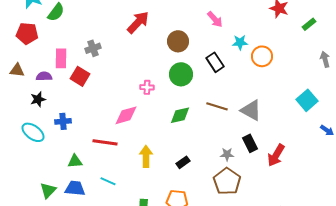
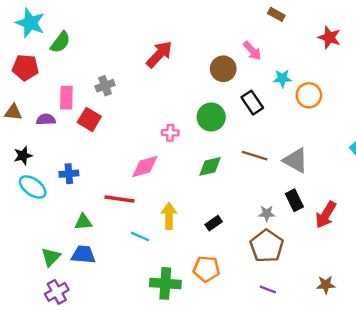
brown circle: (178, 41) -> (223, 69), moved
black star: (38, 99) -> (23, 156), moved
cyan line: (108, 181) -> (140, 236), moved

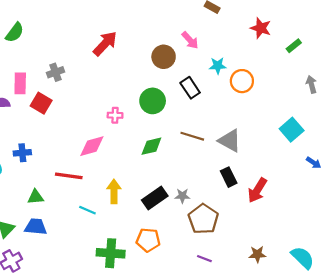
gray star: (267, 214) -> (182, 196), moved
black rectangle: (214, 223) -> (155, 198), size x1.6

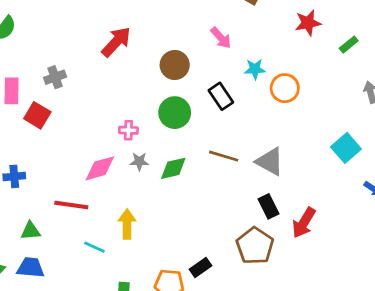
red star: (261, 28) -> (308, 23), turned -30
brown circle: (164, 57) -> (175, 65), moved
gray star: (182, 196) -> (139, 162), moved
black rectangle: (155, 198) -> (200, 268), moved, size x0.7
brown pentagon: (203, 219) -> (255, 246), moved

